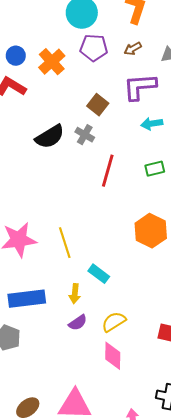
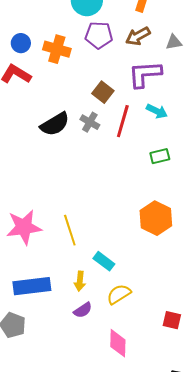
brown arrow: (133, 49) -> (138, 36), size x1.4
orange cross: (52, 62) -> (57, 49), turned -32
cyan arrow: (152, 124) -> (157, 111), turned -145
red line: (108, 171) -> (123, 121), moved
yellow semicircle: (114, 322) -> (119, 294), moved

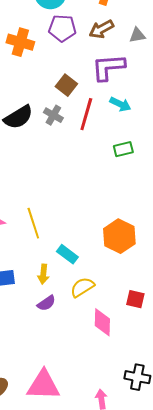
orange hexagon: (156, 218) -> (119, 236), moved
red square: (172, 320) -> (135, 299), moved
pink diamond: (118, 343) -> (102, 322), moved

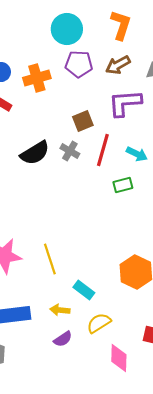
orange cross: (20, 42) -> (37, 78), turned -32
brown square: (66, 85) -> (83, 121), turned 30
cyan arrow: (120, 104) -> (137, 154), moved
green rectangle: (123, 149) -> (123, 185), moved
yellow arrow: (43, 274) -> (60, 310), turned 90

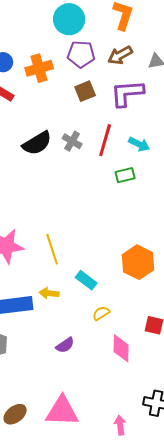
brown square: (83, 121) -> (85, 91), moved
yellow arrow: (60, 310) -> (49, 293), moved
yellow semicircle: (99, 323) -> (101, 313), size x0.7
purple semicircle: (63, 339) -> (65, 345), moved

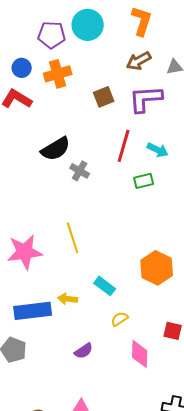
purple pentagon: (81, 54) -> (52, 35), moved
gray cross: (72, 141) -> (80, 171), moved
yellow line: (52, 249) -> (73, 238), moved

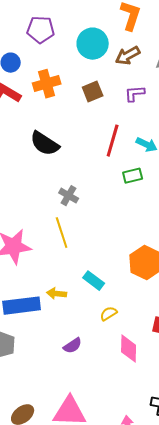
cyan circle: (88, 25) -> (93, 44), moved
orange cross: (58, 74) -> (47, 84), moved
purple L-shape: (146, 99) -> (135, 94), size x0.6
black semicircle: (56, 149) -> (45, 144), turned 64
gray cross: (80, 171) -> (69, 196), moved

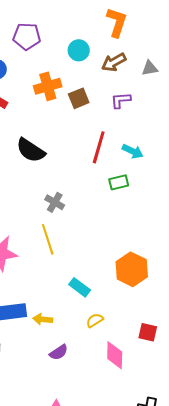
cyan circle: (93, 44) -> (79, 50), size x0.7
orange cross: (47, 84) -> (48, 86), moved
yellow arrow: (57, 294) -> (43, 319), moved

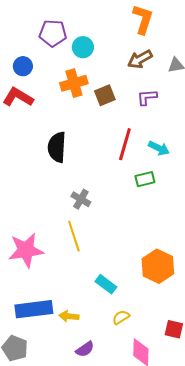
cyan circle: (79, 50) -> (83, 47), moved
black semicircle: (31, 150) -> (57, 147), turned 60

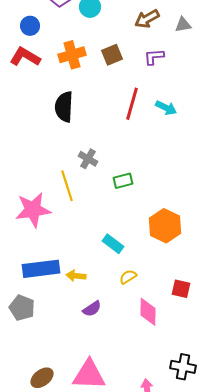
orange cross: (74, 83) -> (72, 55), moved
green rectangle: (145, 179) -> (123, 181), moved
yellow line: (74, 236) -> (67, 186), moved

